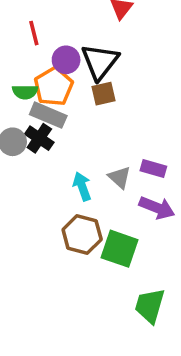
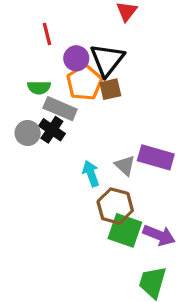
orange pentagon: (54, 87) -> (84, 83), moved
purple rectangle: (153, 169) -> (156, 157), size x1.5
purple arrow: (157, 208) -> (159, 235), moved
brown hexagon: (82, 234) -> (115, 206), moved

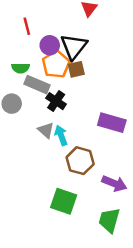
black cross: (52, 130) -> (56, 101), moved
gray triangle: (125, 165) -> (46, 130), moved
green square: (125, 230) -> (64, 201), moved

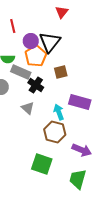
brown square: (76, 69) -> (61, 72), moved
cyan arrow: (61, 135) -> (59, 112), moved

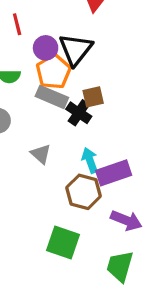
gray rectangle: (21, 72) -> (52, 97), moved
black cross: (36, 85) -> (79, 113), moved
purple rectangle: (80, 102) -> (114, 173), moved, turned -35

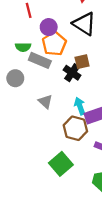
black triangle: (76, 49) -> (84, 24), moved, turned -35
gray rectangle: (52, 97) -> (40, 60), moved
green square: (63, 243) -> (61, 164), turned 30

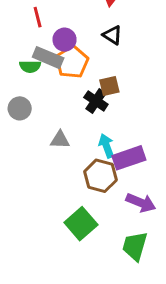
black triangle: (84, 24) -> (112, 35), size x0.6
gray rectangle: (40, 60) -> (48, 58), moved
gray triangle: (45, 102) -> (60, 140), turned -40

